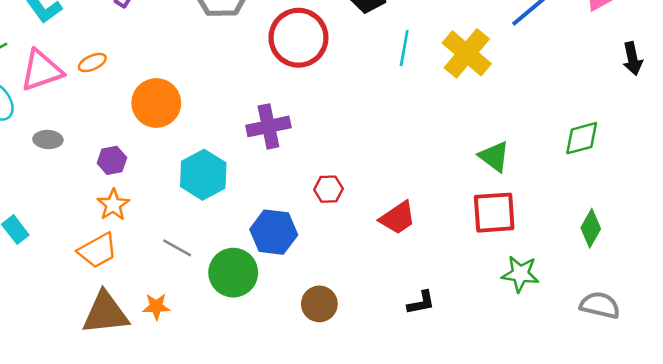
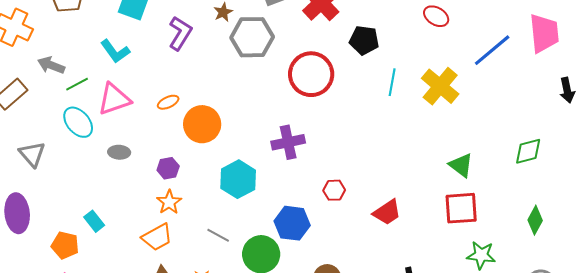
orange ellipse: (92, 63) -> (168, 102), moved

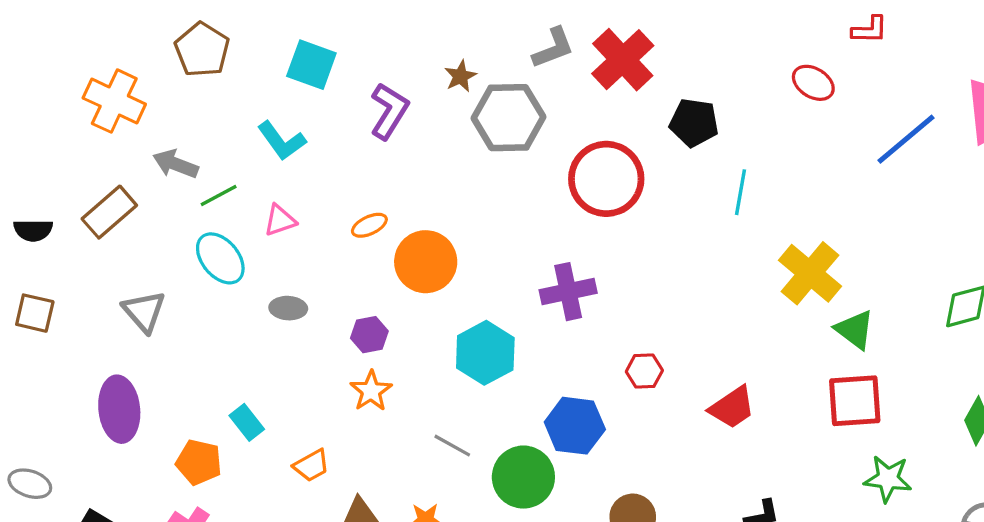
yellow cross: (440, 86) -> (810, 273), moved
pink triangle: (114, 99) -> (280, 220), size x0.6
orange trapezoid: (157, 237) -> (311, 465), moved, size x0.7

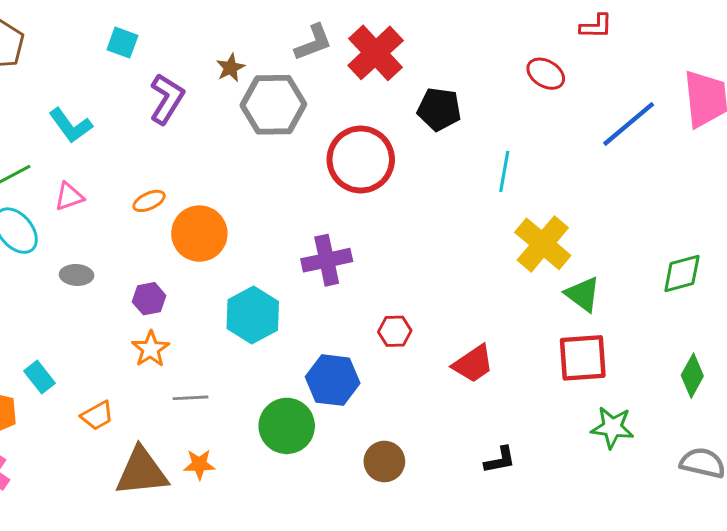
cyan square: (311, 65) -> (122, 43), moved, size x0.7
cyan line: (740, 192) -> (504, 171), moved
gray line: (452, 446) -> (190, 398), moved, turned -32

